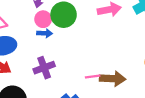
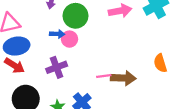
pink circle: (43, 19) -> (70, 39), moved

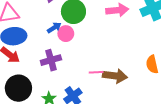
blue arrow: (57, 34) -> (54, 28), turned -40

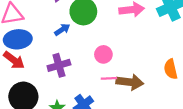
pink circle: (66, 34) -> (103, 54), moved

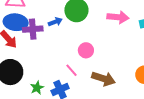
purple cross: (59, 65) -> (33, 29), moved
pink line: (109, 78) -> (71, 70), moved, turned 40

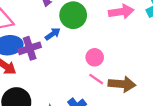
pink line: (71, 70) -> (96, 79), moved

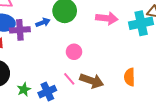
pink line: (96, 79) -> (69, 79), moved

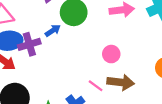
pink circle: (74, 52) -> (111, 54), moved

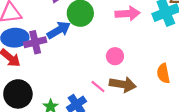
blue arrow: (53, 31) -> (59, 30), size x1.5

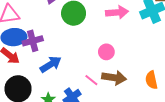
blue arrow: (59, 30) -> (51, 64), moved
orange semicircle: (163, 73) -> (151, 80), moved

